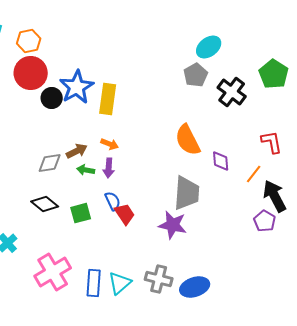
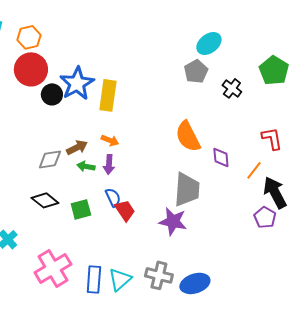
black cross: (232, 92) -> (232, 88), size x0.7

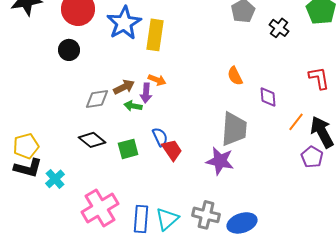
black circle: (52, 94) -> (69, 50), moved
orange semicircle: (188, 136) -> (235, 76), size x0.6
purple arrow: (109, 164) -> (146, 93), moved
orange line: (254, 170) -> (296, 122), moved

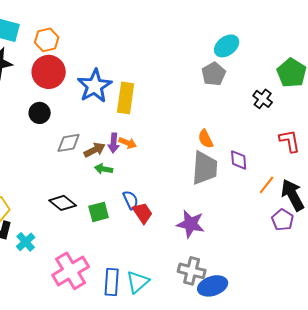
black cross: (279, 28) -> (263, 99), moved
purple arrow: (146, 93) -> (114, 143), moved
gray diamond: (97, 99) -> (69, 143), moved
gray trapezoid: (234, 129) -> (205, 168), moved
gray cross: (206, 215) -> (192, 271), moved

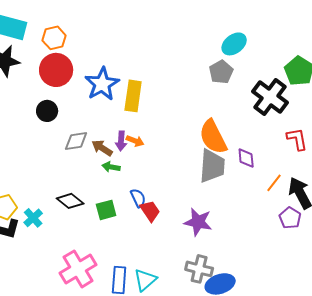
black cross: (263, 99) -> (270, 97), size x1.8
orange semicircle: (206, 139) -> (213, 137), size x1.8
brown arrow: (95, 150) -> (102, 148), turned -120
cyan cross: (26, 242) -> (33, 218), moved

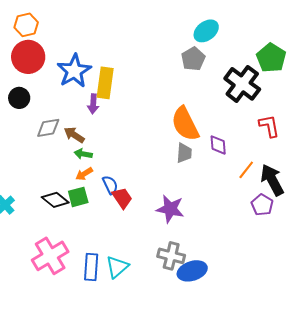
purple arrow: (121, 141) -> (93, 104), moved
orange arrow: (135, 141) -> (84, 174), moved, turned 126
gray trapezoid: (212, 166) -> (184, 153), size x0.6
black diamond: (70, 201) -> (55, 200), moved

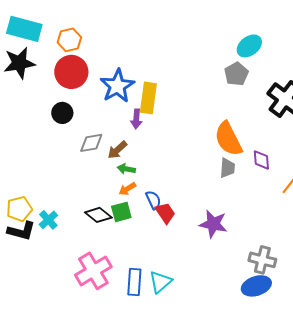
brown arrow: (74, 135) -> (117, 150), turned -75
gray cross: (171, 256) -> (262, 260), moved
blue ellipse: (192, 271) -> (256, 286), moved

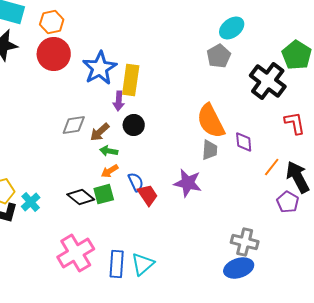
black circle: (62, 113) -> (134, 125), moved
purple star: (213, 224) -> (188, 183), moved

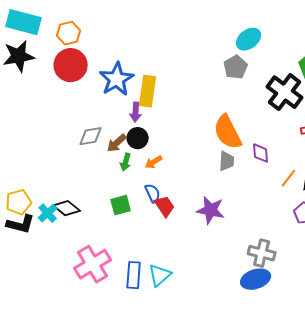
black circle: (134, 125) -> (138, 138), moved
green arrow: (109, 151) -> (126, 162), turned -84
orange arrow: (110, 171) -> (154, 162), moved
purple star: (188, 183) -> (211, 210), moved
black diamond: (81, 197) -> (67, 208), moved

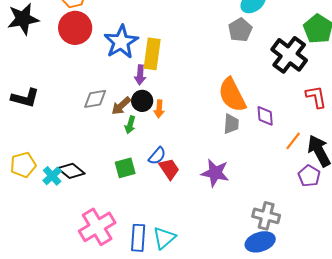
orange arrow: (154, 162) -> (159, 109), moved, turned -54
blue semicircle: (153, 193) -> (157, 156), turned 66
black L-shape: (21, 224) -> (25, 98), moved

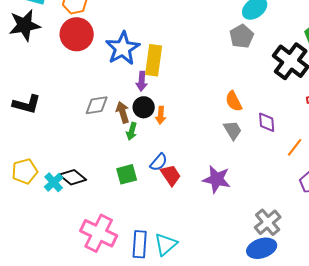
orange semicircle: (232, 95) -> (234, 101), size x0.6
brown arrow: (121, 106) -> (123, 112), turned 115
gray trapezoid: (231, 124) -> (233, 130), turned -35
gray cross: (266, 216) -> (268, 222), turned 36
pink cross: (97, 227) -> (99, 233), turned -33

